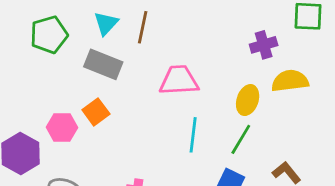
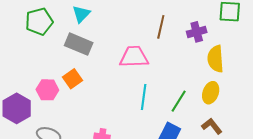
brown line: (143, 27) -> (161, 27), moved
yellow semicircle: (290, 81) -> (216, 59), turned -88
yellow ellipse: (248, 100) -> (211, 93), moved

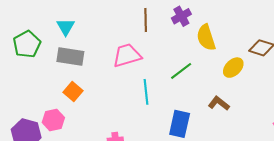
pink hexagon: (47, 90) -> (53, 120), moved
yellow ellipse: (211, 93) -> (233, 68), moved, turned 40
green line: (179, 101) -> (181, 71), moved, turned 35

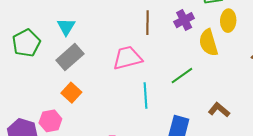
gray rectangle: (70, 56) -> (70, 57), turned -52
yellow ellipse: (233, 68) -> (228, 21), moved, turned -45

